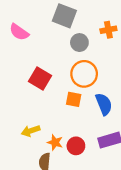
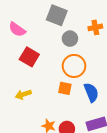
red square: (40, 79) -> (29, 57), moved
yellow arrow: (31, 131) -> (23, 94), moved

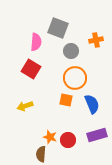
pink semicircle: (17, 29) -> (36, 42), moved, turned -120

